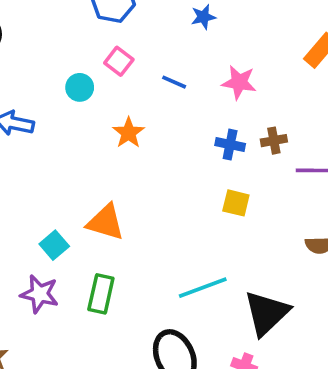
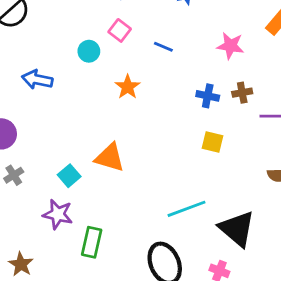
pink star: (239, 82) -> (230, 46), moved
green rectangle: (101, 294) -> (92, 242), moved
black triangle: (267, 313) -> (237, 229), turned -36

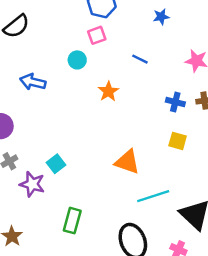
pink square: (120, 30) -> (97, 35), moved, turned 30
orange triangle: (110, 157) -> (127, 162), moved
purple star: (58, 214) -> (32, 184), moved

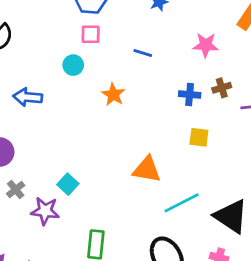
pink square: (97, 35) -> (91, 34), turned 30

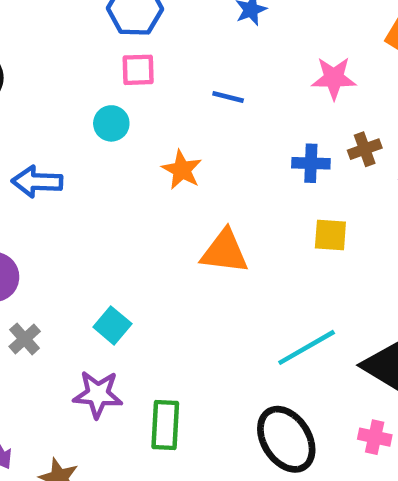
orange triangle: (147, 169) -> (225, 252), moved
purple star: (45, 211) -> (98, 394), moved

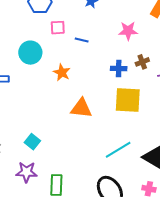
pink square: (138, 70) -> (58, 28), moved
cyan circle: (111, 123) -> (30, 53), size x1.5
yellow square: (330, 235) -> (128, 100), size x1.8

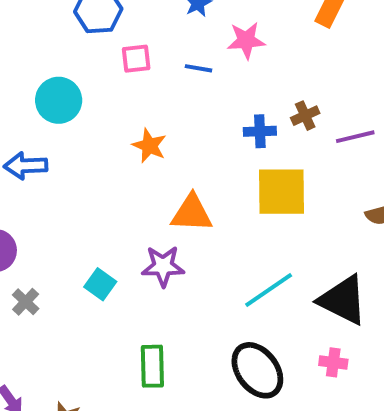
pink star: (128, 31) -> (246, 40), moved
blue line: (82, 40) -> (198, 68), moved
cyan circle: (30, 53) -> (59, 100), moved
purple star: (26, 172) -> (163, 266), moved

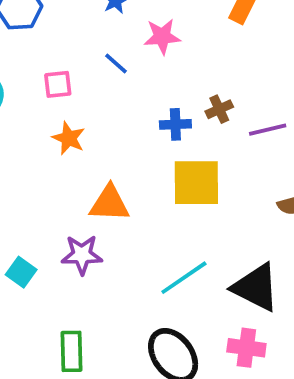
pink square: (136, 59) -> (58, 84), moved
blue line: (198, 68) -> (116, 63), turned 32
pink cross: (333, 362) -> (246, 348), size x1.4

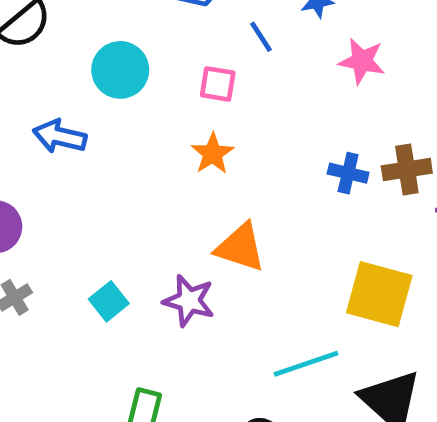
blue line: (116, 63) -> (261, 37), moved
brown cross: (219, 109) -> (407, 169), size x1.4
yellow square: (196, 183) -> (379, 294), moved

